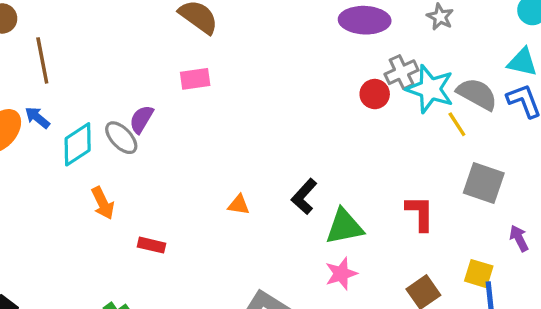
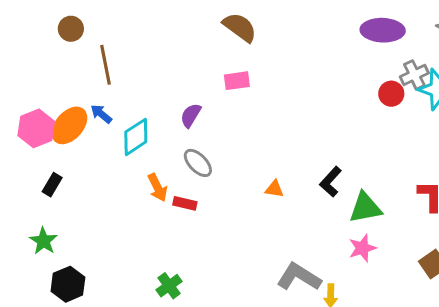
gray ellipse: (121, 138) -> (198, 163), moved
red rectangle: (151, 245) -> (185, 203), moved

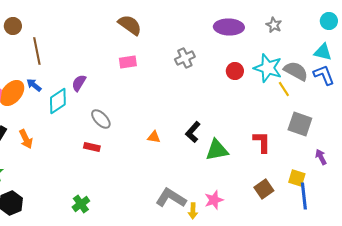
gray cross: (414, 75) -> (185, 58), moved
purple semicircle: (191, 115) -> (79, 83), moved
orange arrow: (157, 188) -> (26, 139), moved
pink star: (362, 248) -> (214, 200), moved

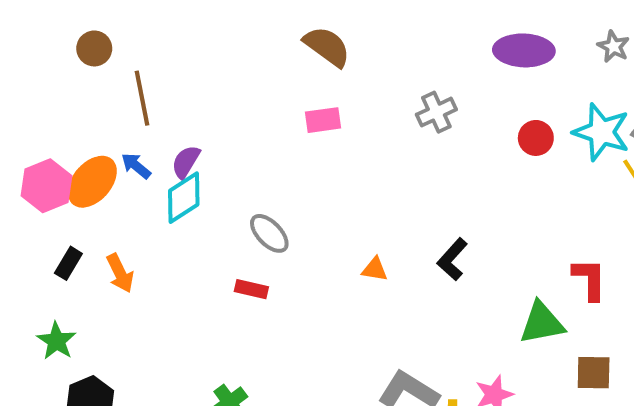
purple semicircle: (79, 83) -> (186, 162), moved
green triangle: (217, 150) -> (542, 323), moved
brown square: (264, 189) -> (594, 373), turned 36

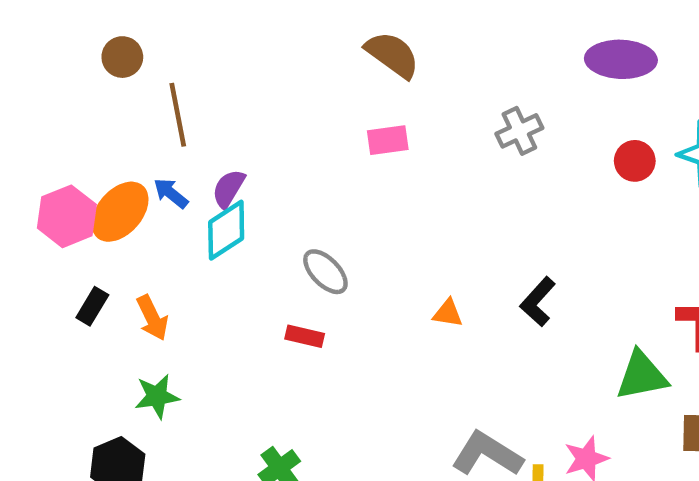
green star: (56, 341) -> (157, 396), moved, turned 30

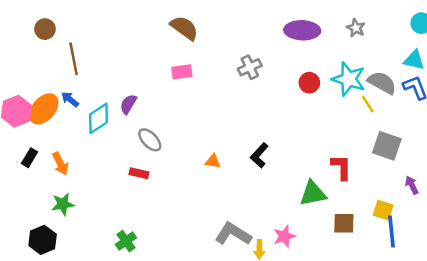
purple semicircle: (229, 189) -> (128, 104), moved

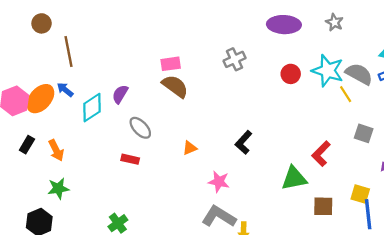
brown semicircle: (184, 28) -> (175, 86), moved
gray square: (387, 146) -> (364, 133), size x0.7
orange triangle: (213, 161) -> (190, 148), moved, turned -32
red L-shape: (342, 167) -> (321, 154), turned -135
pink star: (284, 236) -> (219, 182), moved, turned 30

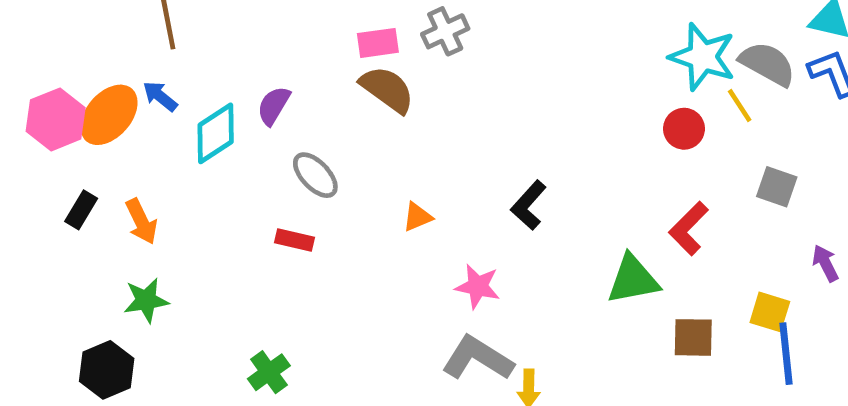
gray cross: (235, 59) -> (445, 31), moved
red circle: (291, 74) -> (684, 129), moved

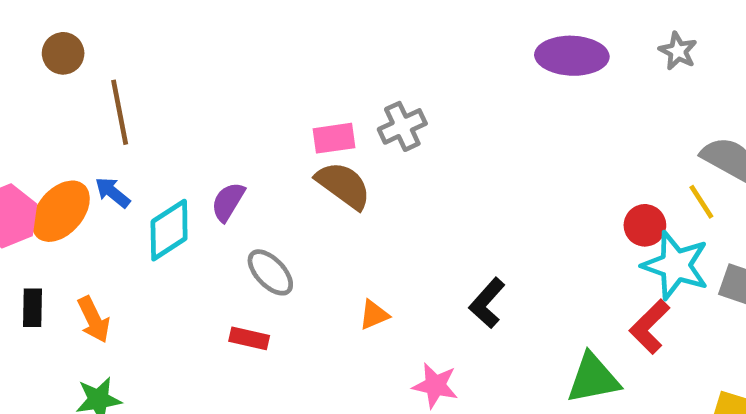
cyan star: (703, 57) -> (676, 265), moved
black rectangle: (81, 210) -> (32, 308), turned -30

